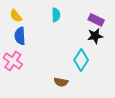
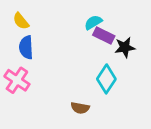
cyan semicircle: (56, 15) -> (93, 22), moved, turned -120
purple rectangle: (96, 20) -> (104, 36), moved

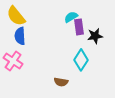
yellow semicircle: (21, 21) -> (16, 16), size x1.5
purple rectangle: (104, 36) -> (79, 27), turned 56

